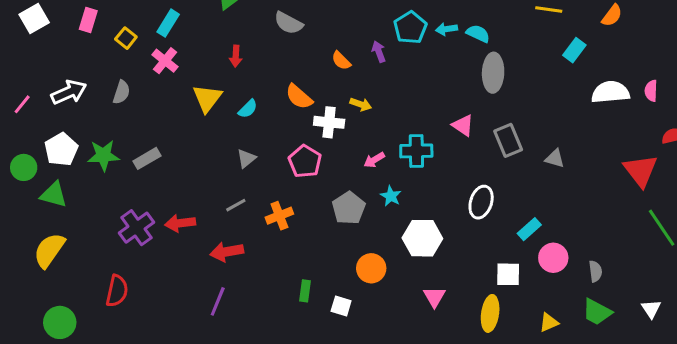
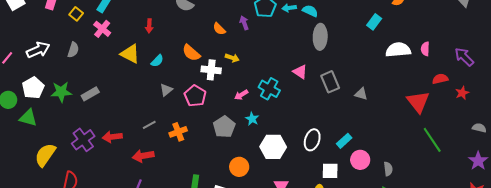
yellow triangle: (207, 98) -> (130, 54), turned -40
cyan cross: (416, 151) -> (269, 89), turned 30
gray triangle: (246, 158) -> (166, 90), moved
white ellipse: (481, 202) -> (312, 140), moved
yellow semicircle: (49, 250) -> (45, 155), moved

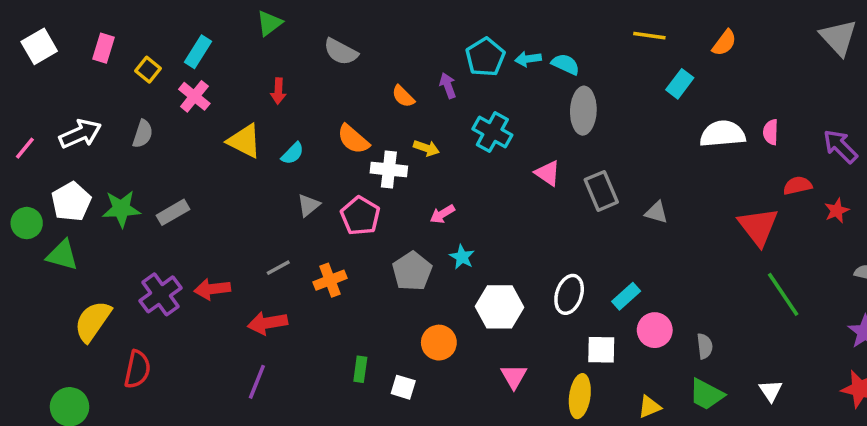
cyan cross: (269, 89) -> (492, 132), moved

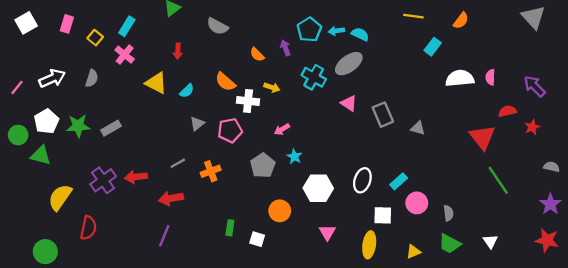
gray ellipse: (583, 111) -> (349, 64), moved, turned 52
pink pentagon: (360, 216) -> (230, 130), turned 30

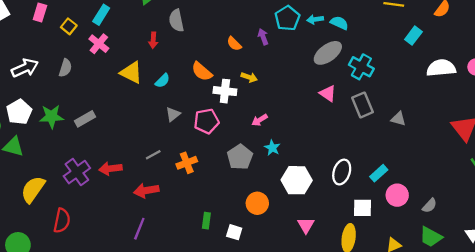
gray semicircle: (217, 26) -> (176, 21), moved, turned 50
cyan cross: (314, 77) -> (361, 67), moved
gray semicircle: (448, 213) -> (430, 206), turned 49

